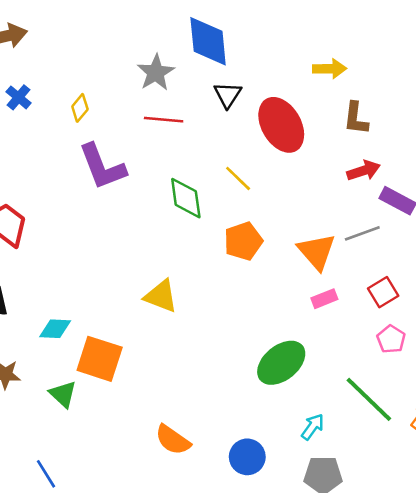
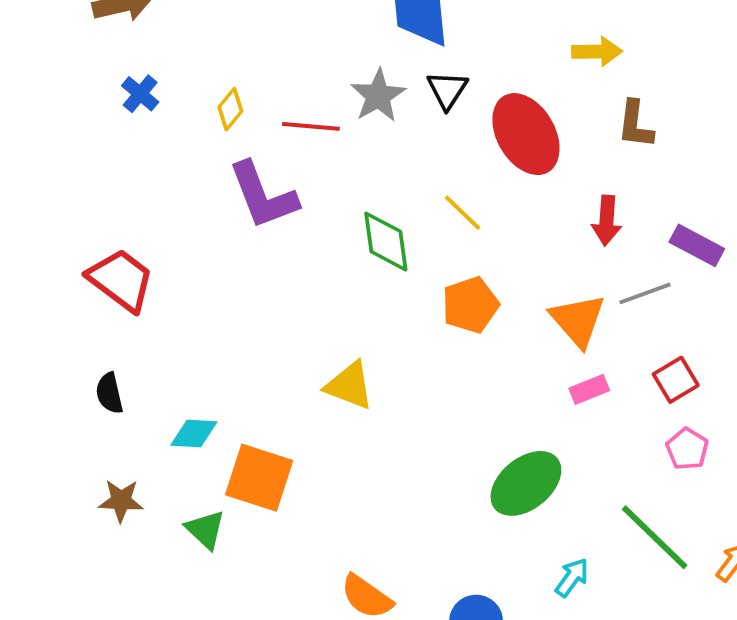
gray star: (156, 73) -> (378, 96), moved
red line: (164, 120) -> (311, 126), moved
red arrow: (364, 171) -> (607, 220), moved, turned 112

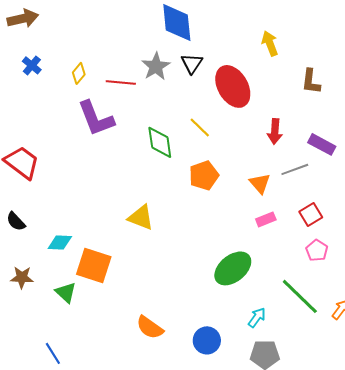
yellow arrow: (597, 52) -> (270, 43), turned -110
brown L-shape: (635, 124) -> (311, 81), moved
orange triangle: (578, 320) -> (260, 183), size x0.7
black semicircle: (109, 393) -> (16, 221), turned -30

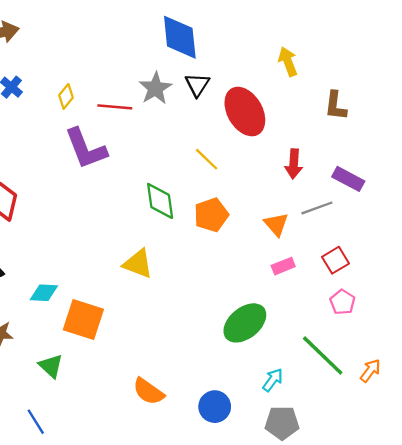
green diamond: (160, 142) -> (160, 201), moved
green triangle: (66, 292) -> (51, 366), moved

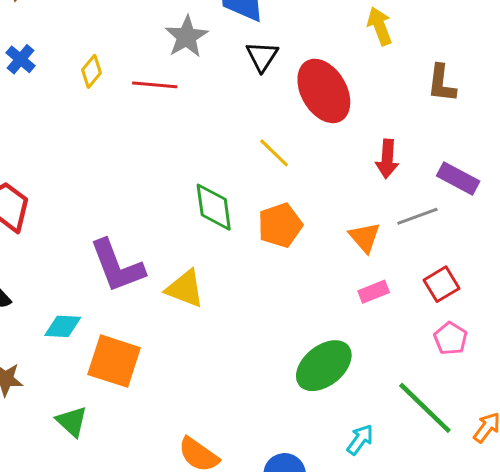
gray star: (155, 88) -> (186, 37), moved
purple L-shape: (86, 149) -> (117, 266), moved

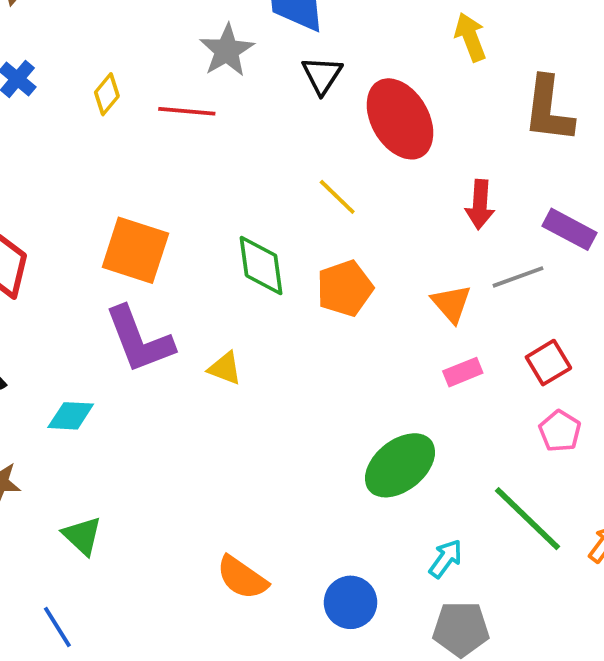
brown L-shape: (442, 83) -> (548, 109), size x1.4
yellow triangle: (185, 289) -> (225, 368), size x0.7
orange square: (114, 361) -> (135, 250), moved

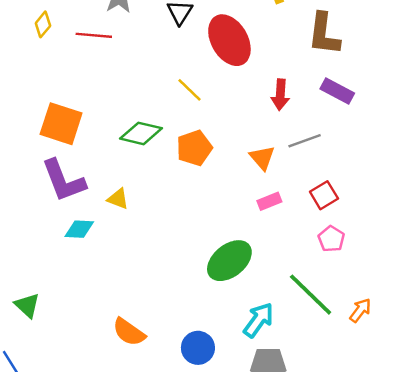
purple rectangle: (569, 229) -> (337, 91), moved
green diamond: (261, 265) -> (141, 133), turned -69
cyan diamond: (71, 416) -> (79, 229), moved
cyan arrow: (446, 559) -> (259, 320), size x1.4

